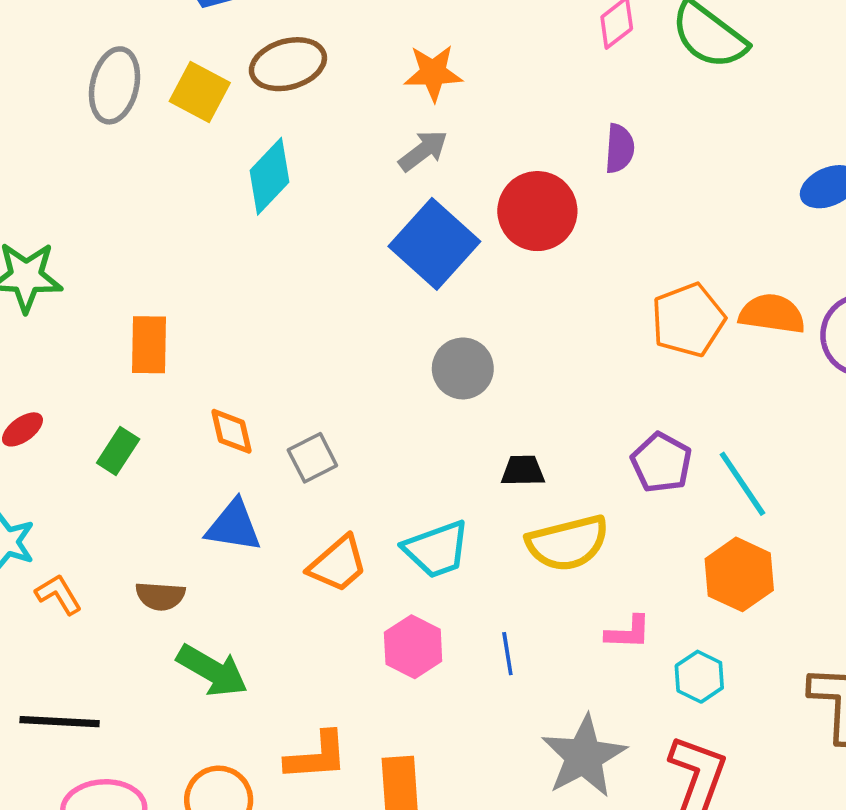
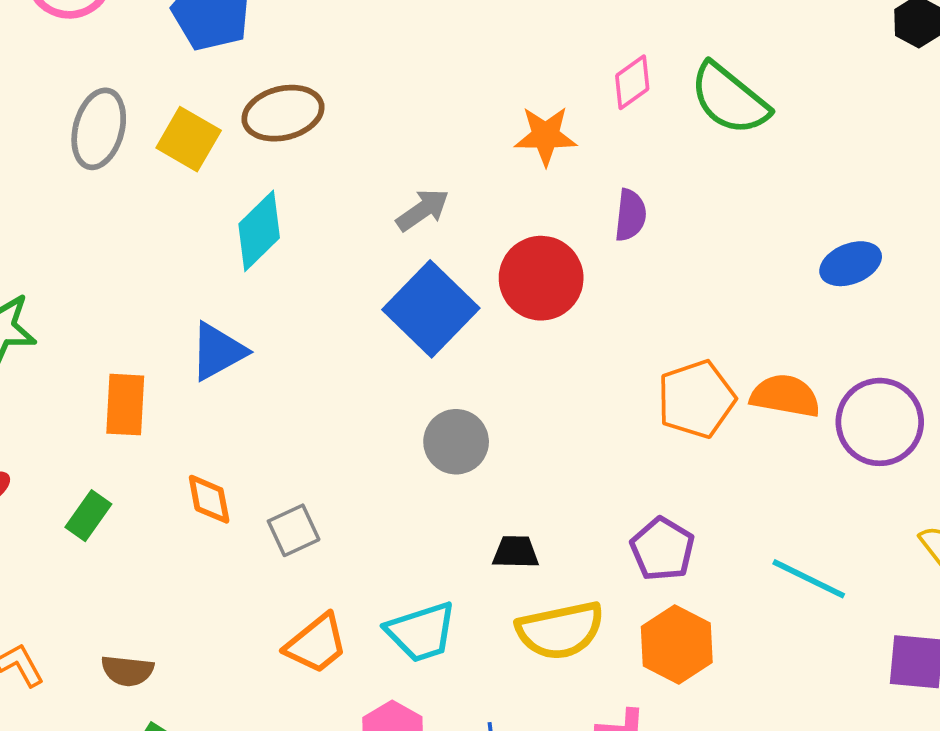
orange star: (433, 73) -> (545, 136), moved
cyan line: (742, 484) -> (809, 579), moved, turned -32
blue triangle: (234, 526) -> (218, 351), moved, turned -40
orange hexagon: (739, 574) -> (677, 645), moved

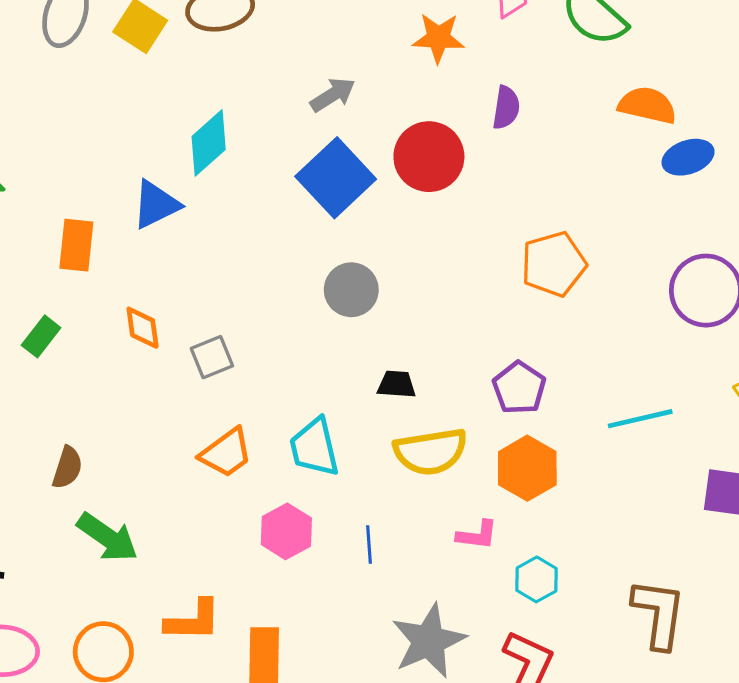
cyan diamond: (259, 231) -> (209, 143), moved
orange semicircle: (785, 396) -> (647, 105), moved
cyan line: (809, 579) -> (640, 419), turned -42
cyan trapezoid: (421, 632) -> (314, 447), turned 92
brown semicircle: (127, 671) -> (67, 468), turned -81

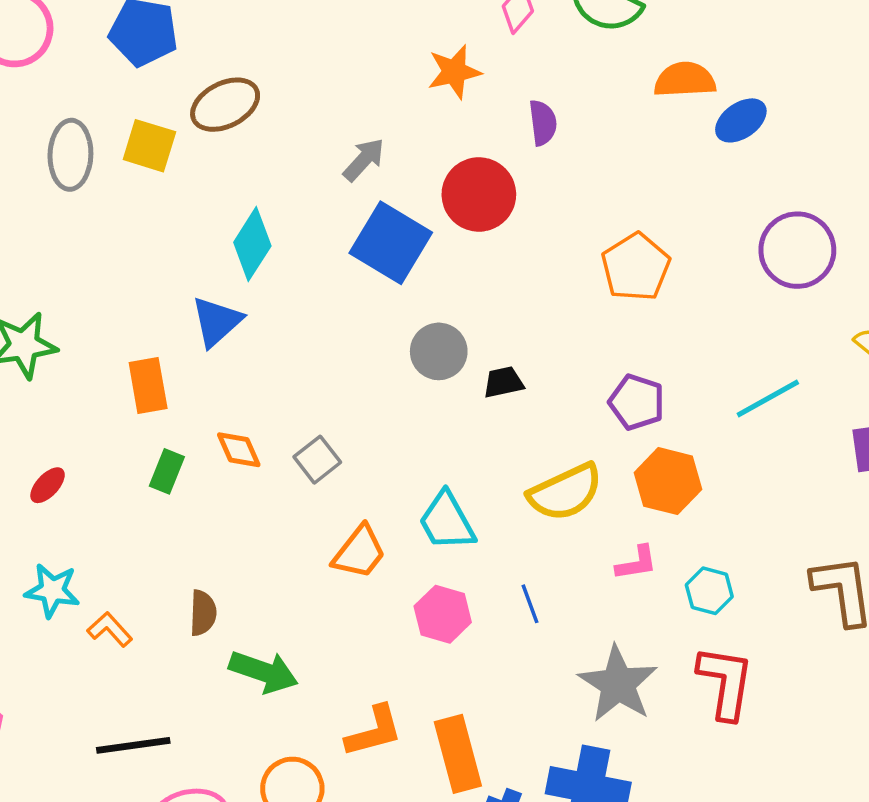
green rectangle: (41, 336) -> (167, 471), moved
black trapezoid: (397, 384) -> (503, 382), moved

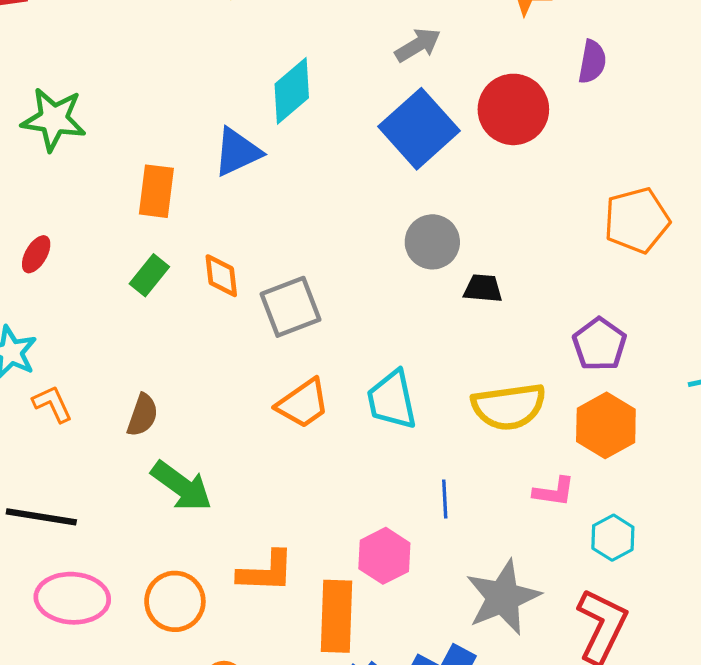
gray square: (317, 460) -> (291, 307), size x1.4
red ellipse: (48, 485) -> (36, 254), turned -30
pink hexagon: (443, 614) -> (384, 556), moved

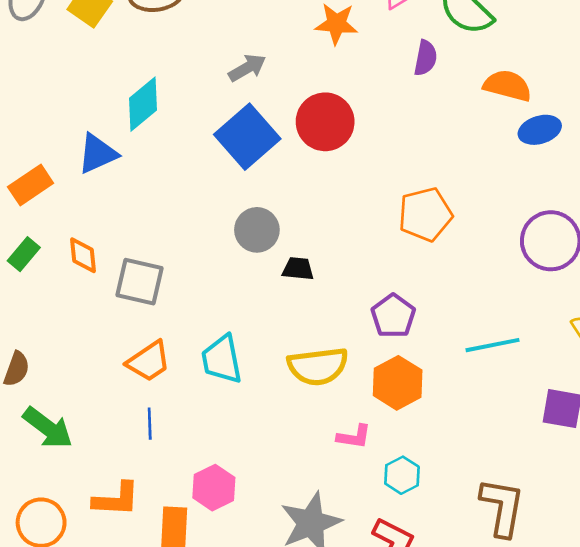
purple semicircle: (592, 62) -> (426, 58), moved
orange rectangle: (156, 191) -> (31, 185), turned 48
gray square: (291, 307) -> (140, 282), turned 33
blue line: (445, 499) -> (150, 424), moved

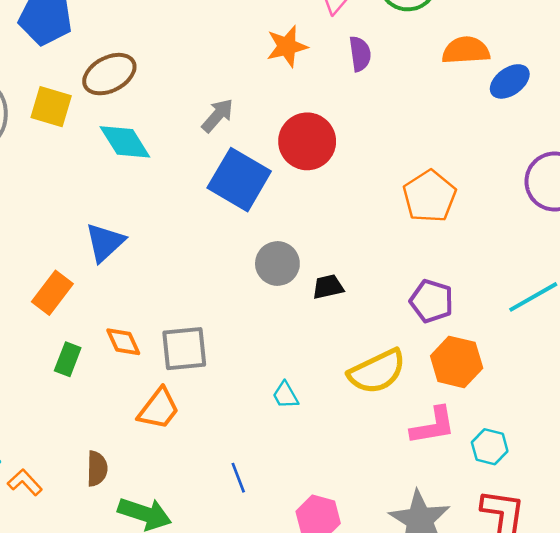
purple semicircle: (426, 58) -> (360, 54), moved
cyan diamond: (143, 104) -> (125, 142), moved, turned -64
cyan trapezoid: (222, 359) -> (285, 395), size x0.6
orange trapezoid: (149, 361) -> (159, 409), moved
pink L-shape: (354, 437) -> (433, 426), size x1.4

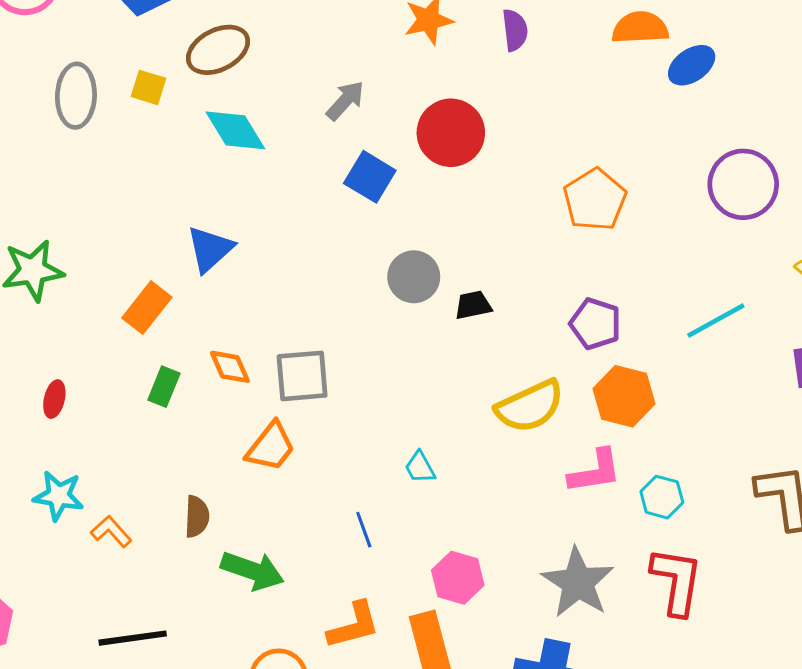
yellow square: (51, 107) -> (148, 87), size x0.7
blue square: (239, 180) -> (370, 177), size x0.7
cyan trapezoid: (285, 395) -> (420, 467), moved

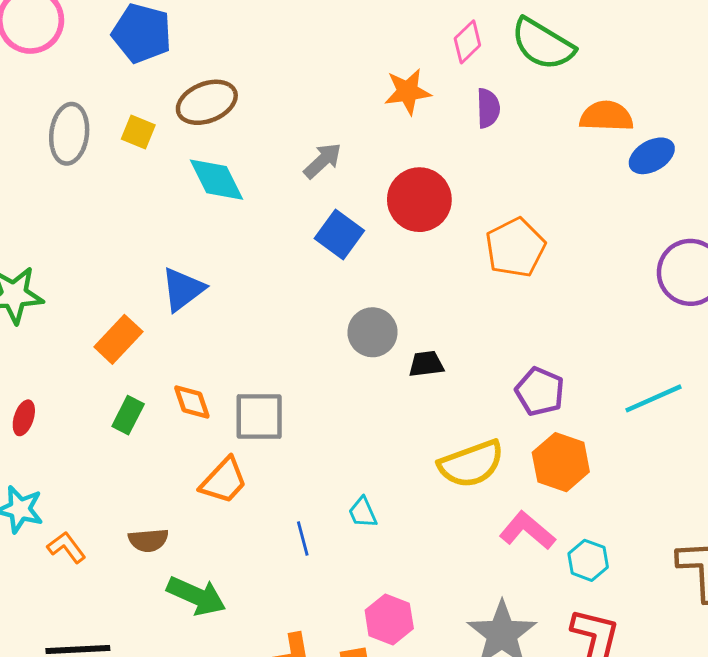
orange pentagon: (595, 200) -> (515, 248), moved
pink L-shape: (595, 471) -> (527, 531), turned -136
brown semicircle: (197, 516) -> (148, 540), turned 78
blue line: (364, 530) -> (303, 539), moved

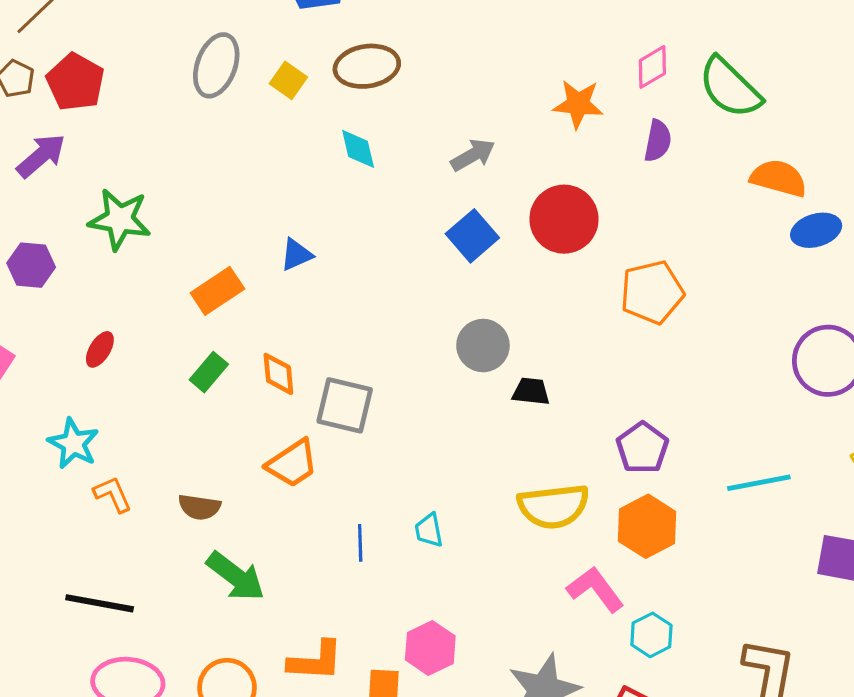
cyan diamond: (216, 180) -> (358, 149), size x0.7
blue triangle: (183, 289) -> (296, 255), size x0.7

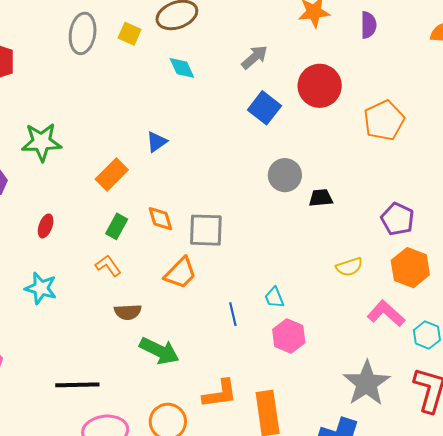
orange L-shape: (113, 494) -> (108, 266), moved
yellow semicircle: (553, 506) -> (349, 267), size x0.6
pink hexagon: (430, 648) -> (289, 336), moved

